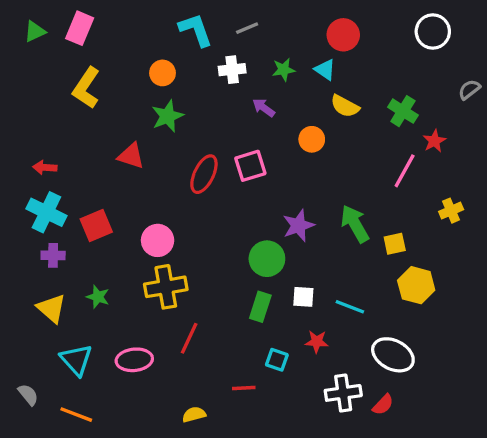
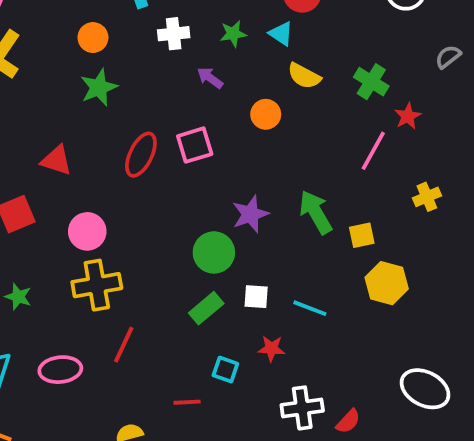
red triangle: (131, 156) -> (57, 160), moved
green rectangle: (260, 307) -> (206, 308), turned 32
white ellipse: (393, 355) -> (425, 389), moved

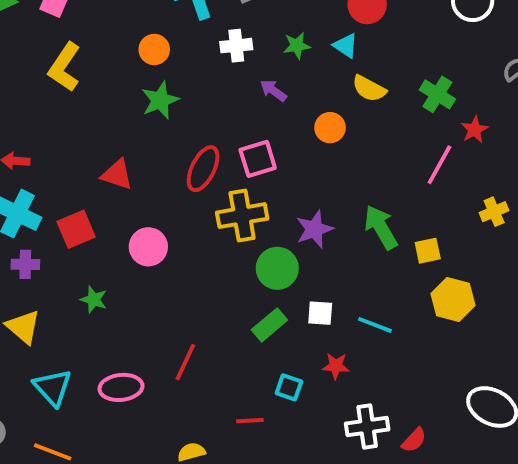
yellow cross: (97, 285) -> (242, 216), moved
green star: (18, 297) -> (94, 300), moved

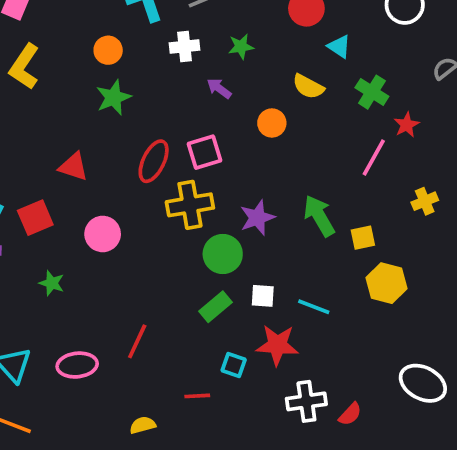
cyan triangle: (346, 46) -> (339, 47), moved
red star: (336, 366) -> (277, 345), size x1.6

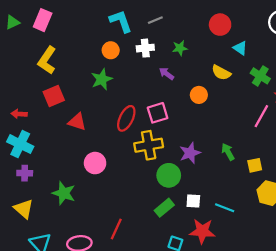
orange circle: (108, 50) -> (111, 50), moved
green arrow: (319, 216) -> (228, 152), size x0.7
red square: (35, 218) -> (54, 96), moved
green star: (52, 283) -> (64, 193), size x1.5

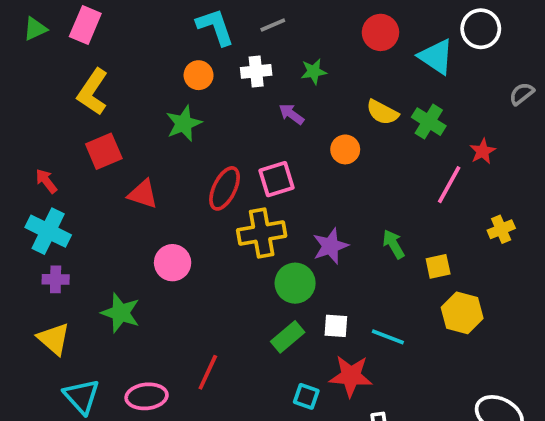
cyan triangle: (240, 48) -> (436, 57), moved, size x1.5
green cross: (260, 76) -> (429, 122), moved
red arrow: (19, 114) -> (46, 181), turned 48

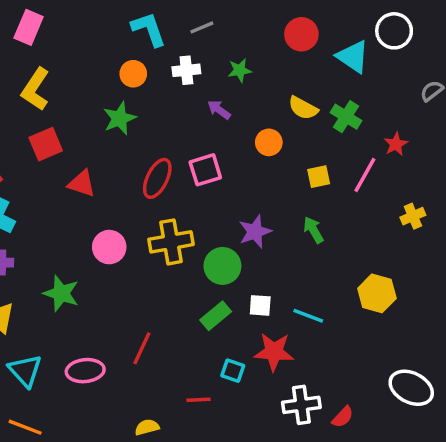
yellow cross: (262, 233) -> (171, 242), moved
yellow square: (438, 266) -> (319, 177), moved

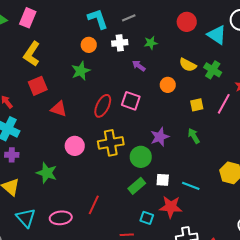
pink square: (205, 170) -> (131, 101), turned 36

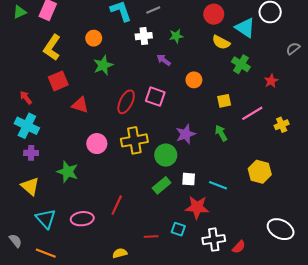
orange circle: (89, 45) -> (94, 38), moved
yellow semicircle: (188, 65) -> (221, 42), moved
pink line: (224, 104) -> (252, 113), moved, turned 30
cyan square: (147, 218) -> (178, 229), moved

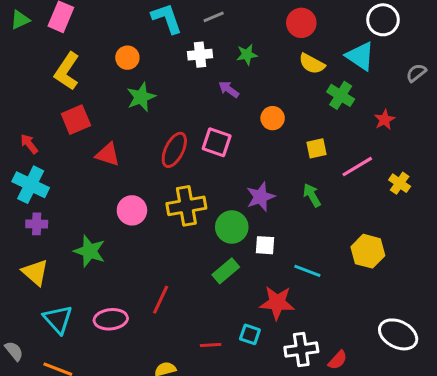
cyan triangle: (245, 28) -> (360, 56), moved
yellow cross: (282, 125) -> (400, 183), turned -32
white square: (189, 179) -> (265, 245), moved

